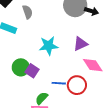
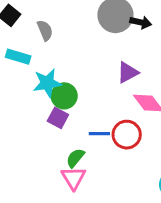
cyan star: (49, 46) -> (47, 83), moved
green circle: (21, 67) -> (64, 96), moved

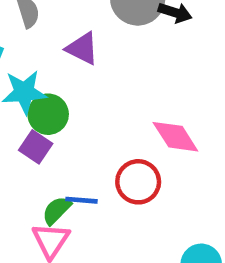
purple triangle: (128, 72) -> (82, 48), moved, turned 50
blue line: (99, 134) -> (81, 200), moved

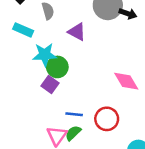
red circle: (138, 182) -> (107, 119), moved
green semicircle: (57, 210) -> (73, 133), moved

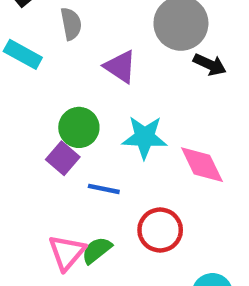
black arrow: (128, 14) -> (210, 65), moved
cyan star: (45, 55) -> (145, 137), moved
blue line: (74, 114) -> (104, 189), moved

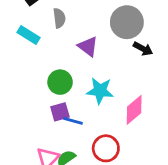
purple square: (63, 158) -> (60, 112), moved, turned 30
pink diamond: (202, 165) -> (134, 110), turned 72

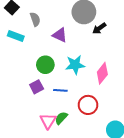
black arrow: (143, 49) -> (99, 28), turned 128
purple square: (60, 112) -> (37, 87), moved

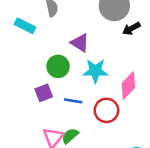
purple triangle: (60, 35) -> (80, 43), moved
red circle: (88, 105) -> (106, 110), moved

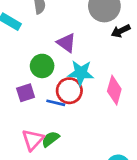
pink diamond: (128, 86) -> (114, 90), turned -32
red circle: (106, 110) -> (69, 91), moved

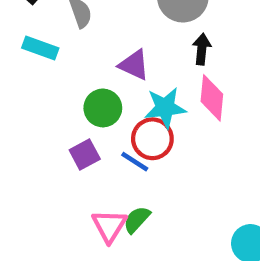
black arrow: (121, 31) -> (202, 49), moved, turned 132
pink diamond: (114, 90) -> (212, 98), moved
blue line: (56, 103) -> (135, 162), turned 30

